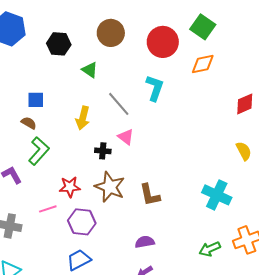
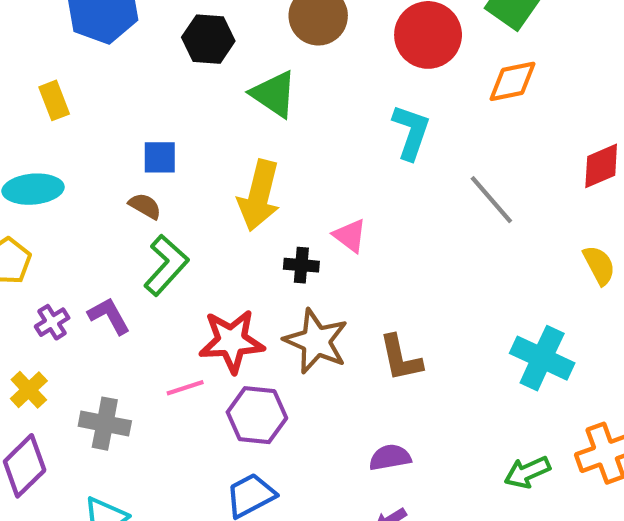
green triangle: (90, 70) -> (274, 94), size x1.4
gray line: (119, 104) -> (491, 200), moved
yellow arrow: (83, 118) -> (259, 195), size x1.4
red star: (70, 187) -> (232, 341), size x1.4

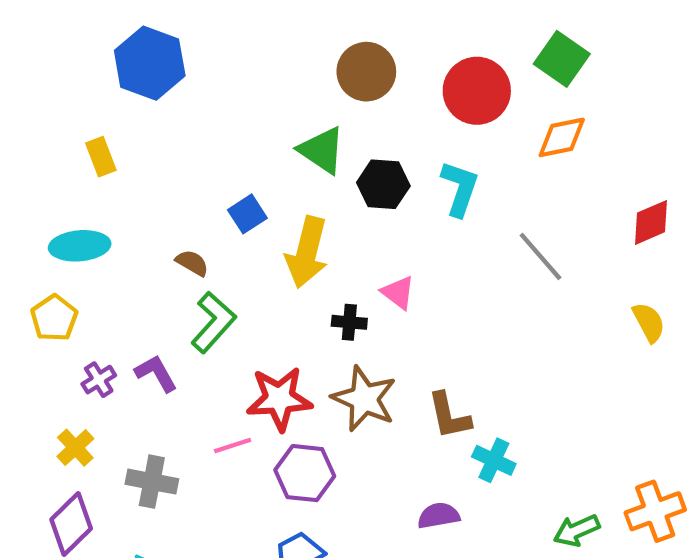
black hexagon: (208, 39) -> (383, 184), moved
blue square: (160, 157) -> (247, 214), moved, turned -33
cyan cross: (542, 358) -> (494, 460), moved, size x0.7

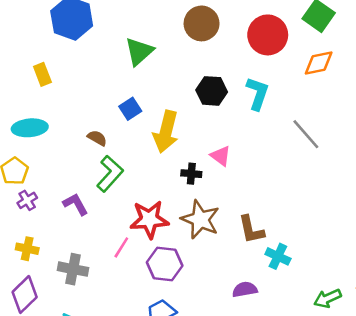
green triangle: (322, 150) -> (139, 51), moved, turned 44
purple cross: (99, 380) -> (27, 200), moved
pink line: (233, 445) -> (121, 247), turned -40
yellow cross: (75, 448) -> (27, 249), turned -35

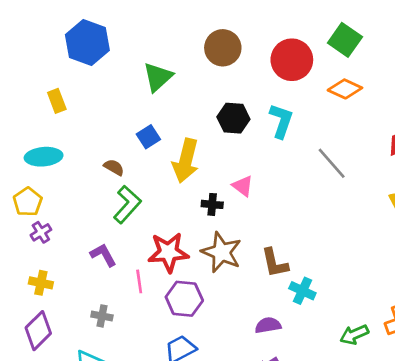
orange diamond: (319, 63) -> (345, 89), turned 36
purple L-shape: (76, 204) -> (103, 255), moved
pink line: (121, 247) -> (139, 281), turned -40
gray cross: (73, 269) -> (102, 316), moved, size x0.7

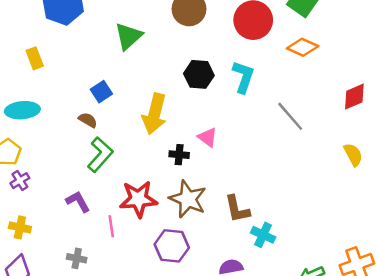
blue square: (148, 137) -> (101, 92), moved
purple hexagon: (184, 299) -> (172, 246), moved

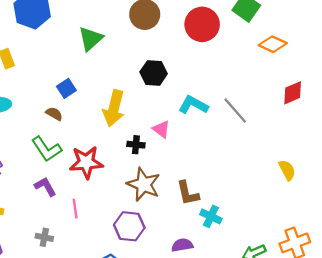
orange diamond: (303, 47) -> (273, 44), moved
cyan L-shape: (243, 77) -> (193, 105), moved, turned -80
green L-shape: (100, 155) -> (46, 149), moved, turned 104
yellow semicircle: (353, 155) -> (287, 170), moved
red star: (138, 199) -> (86, 162), moved

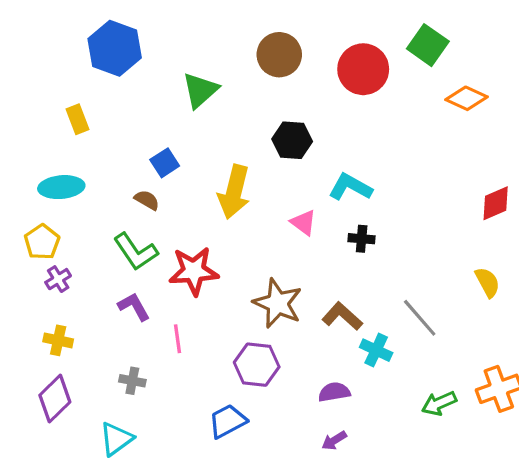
red diamond: (293, 93) -> (496, 203), moved
gray line: (235, 110) -> (420, 318), moved
black cross: (136, 145) -> (362, 239), moved
brown L-shape: (188, 193) -> (342, 316), turned 144

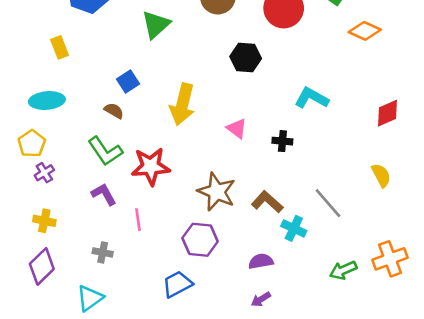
black hexagon: (292, 140) -> (246, 57), moved
cyan L-shape: (350, 187) -> (312, 98), moved

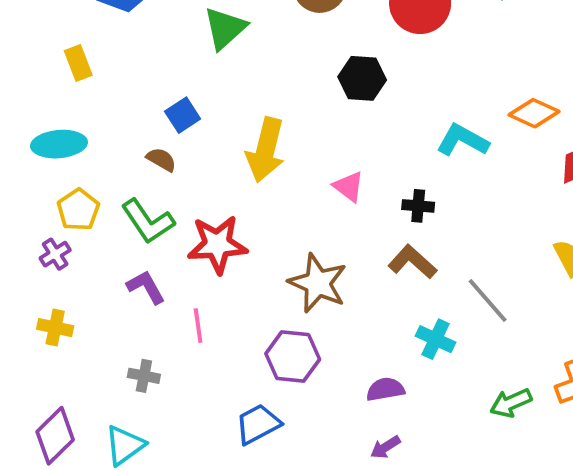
orange diamond: (365, 31) -> (534, 113), moved
yellow pentagon: (32, 144) -> (78, 210), moved
brown L-shape: (267, 202) -> (412, 262), moved
purple diamond: (42, 266) -> (55, 436), moved

